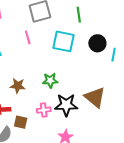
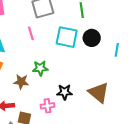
black circle: (97, 43) -> (92, 38), moved
green star: (50, 80) -> (40, 68), moved
black star: (66, 105) -> (65, 92), moved, size x0.7

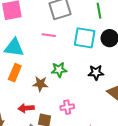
pink line: (31, 33) -> (49, 35), turned -64
black star: (65, 92) -> (96, 73), moved

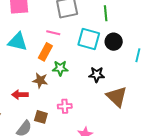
orange rectangle: (15, 73) -> (45, 52), moved
red arrow: (26, 108) -> (20, 95), moved

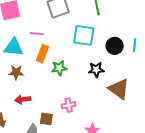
pink line: (53, 33) -> (37, 34), moved
black circle: (114, 42) -> (115, 46), moved
brown star: (40, 80) -> (16, 72), moved

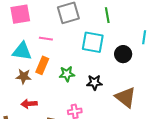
cyan line: (135, 45) -> (144, 37), moved
orange rectangle: (42, 54) -> (42, 65), moved
black star: (96, 70) -> (94, 82), moved

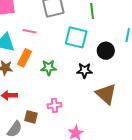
black star: (94, 82) -> (84, 70), moved

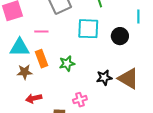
orange rectangle: (25, 58) -> (41, 59), turned -36
black star: (84, 70) -> (104, 77), moved

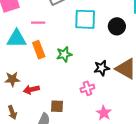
brown star: (25, 72) -> (12, 79), moved
pink cross: (80, 100) -> (87, 88), moved

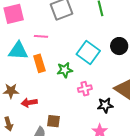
cyan square: (85, 19) -> (88, 53), moved, turned 30
black star: (102, 68) -> (105, 105), moved
pink cross: (87, 88) -> (85, 89), moved

